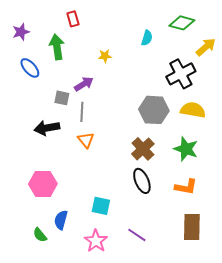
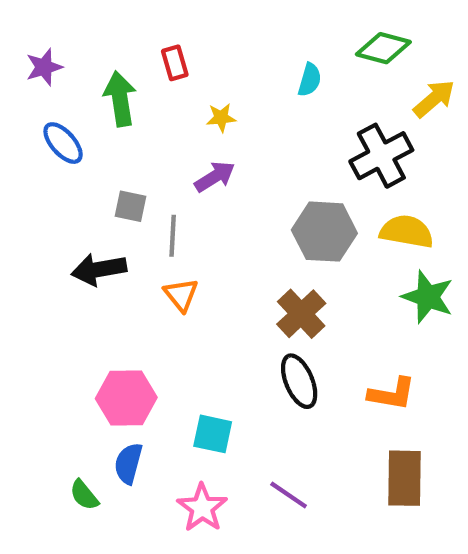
red rectangle: (73, 19) -> (175, 63), moved
purple arrow: (84, 84) -> (215, 177), moved
green star: (186, 149) -> (428, 297), moved
pink hexagon: (43, 184) -> (126, 398), moved

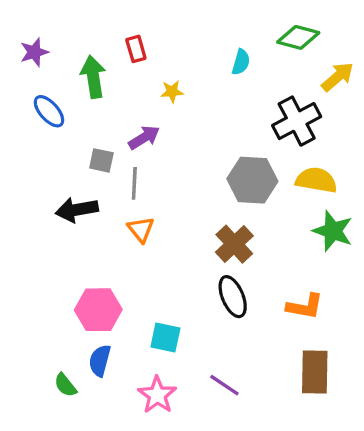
purple arrow: (215, 177) -> (144, 137), moved

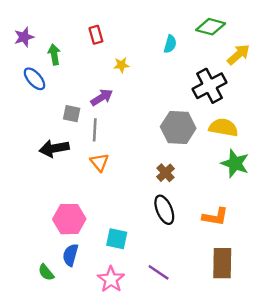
green arrow: (93, 77) -> (54, 54), moved, size x0.7
brown cross: (234, 244) -> (165, 173), size x0.7

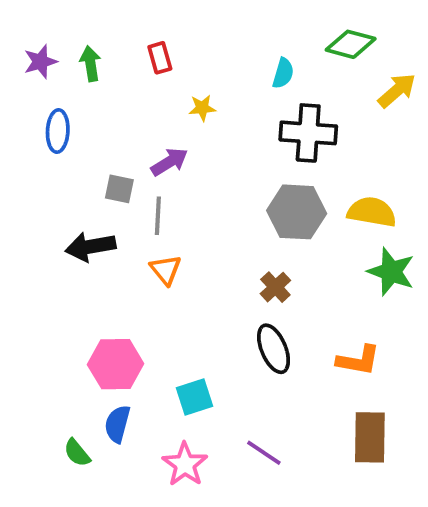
green arrow: (54, 54) -> (90, 64), moved
blue ellipse: (34, 79) -> (58, 131), turned 45
black cross: (210, 86) -> (308, 133), moved, turned 32
cyan square: (117, 239) -> (195, 397), turned -30

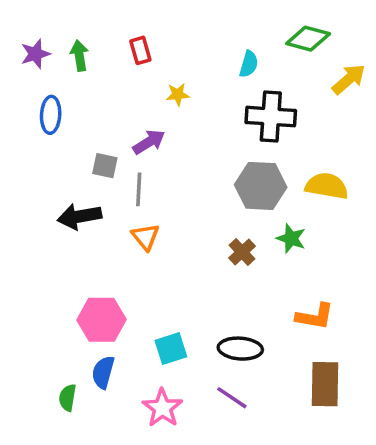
green star: (391, 272) -> (291, 238), moved, size x0.7
black ellipse: (274, 349) -> (240, 349), moved, turned -63
green semicircle: (77, 453) -> (68, 398), turned 48

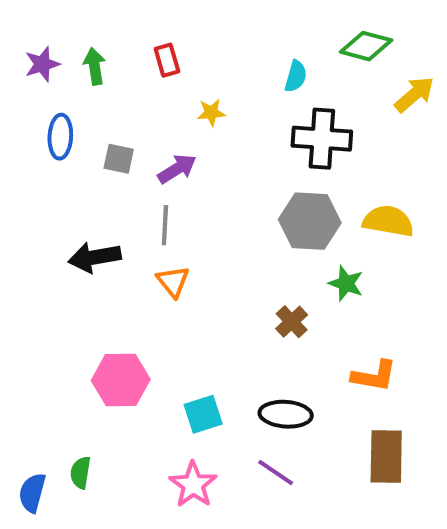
gray square: (105, 166) -> (119, 159), moved
brown cross: (242, 252) -> (292, 322), moved
blue semicircle: (103, 372) -> (32, 493), moved

